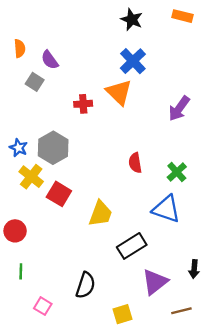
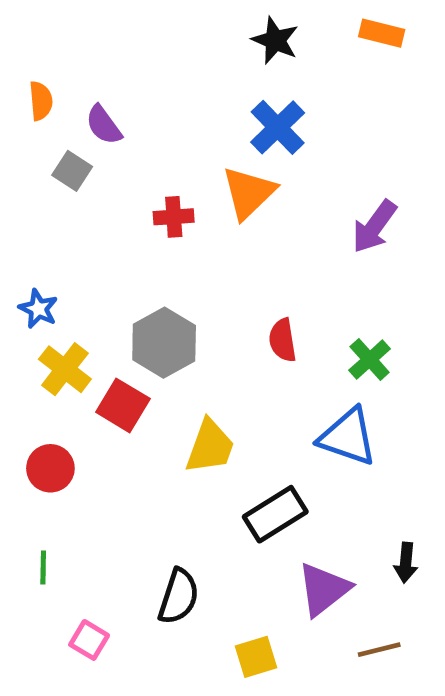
orange triangle: (119, 92) -> (249, 193), turned 32
gray hexagon: (53, 148) -> (164, 343), moved
red circle: (15, 231) -> (50, 468), moved

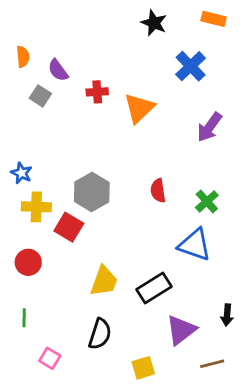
blue cross: (278, 127) -> (191, 66), moved
red cross: (174, 217) -> (97, 92), moved
yellow cross: (65, 369) -> (36, 207), turned -36
yellow trapezoid: (210, 447) -> (104, 281), moved

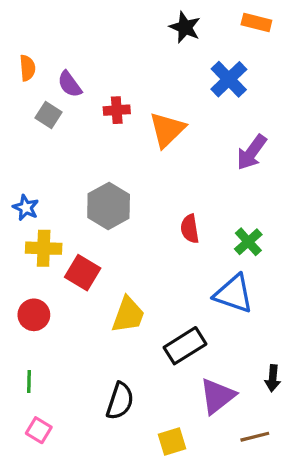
gray hexagon: (92, 192) -> (109, 206), moved
yellow trapezoid: (104, 281) -> (128, 315), moved
pink square: (50, 358) -> (39, 430), moved

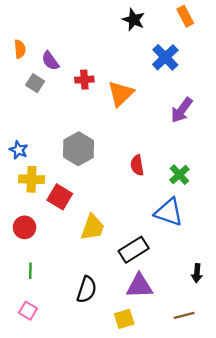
orange rectangle: (256, 22) -> (185, 16), turned 48
green line: (29, 381) -> (30, 271), moved
purple triangle: (217, 396) -> (139, 286), moved, turned 36

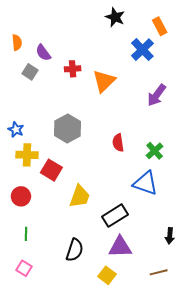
orange rectangle: (185, 16) -> (160, 26), moved
yellow square: (124, 319) -> (107, 275), turned -36

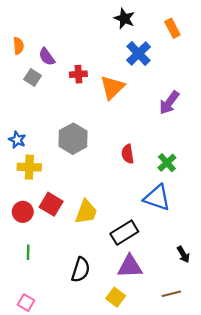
blue cross: (142, 50) -> (139, 53), moved
red square: (51, 170) -> (51, 204), moved
black arrow: (170, 236) -> (183, 254), turned -35
pink square: (24, 268) -> (26, 303), moved

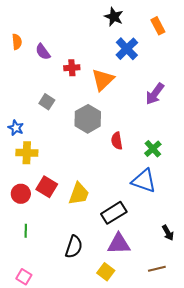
gray square: (33, 77) -> (47, 102), moved
gray hexagon: (73, 139) -> (88, 119), moved

